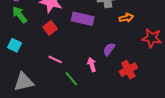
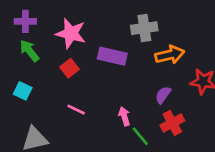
orange arrow: (126, 18) -> (170, 55), size x1.5
purple semicircle: (109, 49) -> (163, 95), moved
green line: (71, 79) -> (140, 136), moved

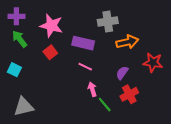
pink line: (76, 110) -> (85, 67), moved

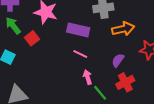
red square: (50, 52) -> (32, 38), moved

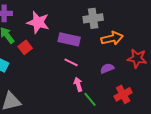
purple semicircle: (118, 60) -> (107, 68), turned 32
red cross: (125, 82) -> (123, 94), moved

